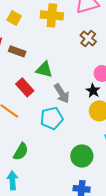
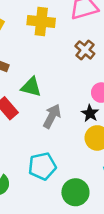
gray arrow: (62, 93) -> (52, 116), turned -120
cyan pentagon: (52, 118) -> (42, 166), moved

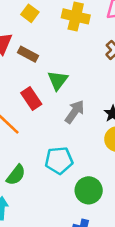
green triangle: (31, 87) -> (58, 80), turned 45

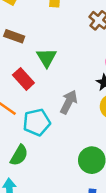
gray arrow: (75, 112) -> (69, 102), moved
cyan pentagon: (59, 160) -> (37, 122), moved

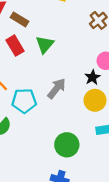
red rectangle: (23, 79) -> (15, 46), moved

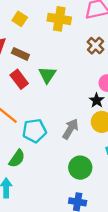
gray arrow: (57, 88) -> (70, 129), moved

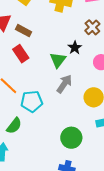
green triangle: (47, 75) -> (58, 60), moved
black star: (97, 100) -> (75, 48), moved
gray arrow: (70, 129) -> (64, 84), moved

